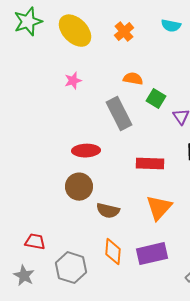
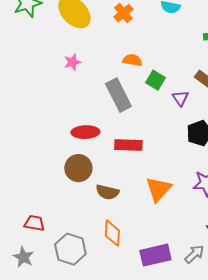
red rectangle: (150, 164) -> (128, 145), moved
purple rectangle: (152, 254) -> (155, 255), moved

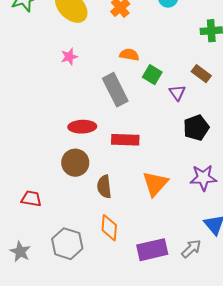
brown semicircle: (107, 192) -> (104, 187), turned 70
red trapezoid: (34, 223) -> (31, 199), moved

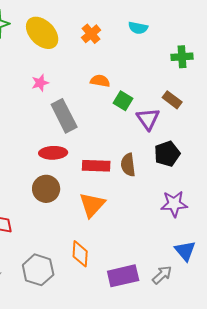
gray rectangle: (115, 90) -> (64, 116), moved
purple triangle: (177, 93) -> (148, 119), size x1.4
orange triangle: (155, 184) -> (92, 205), moved
brown semicircle: (104, 187) -> (128, 165), moved

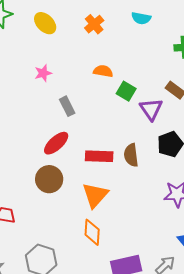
yellow ellipse: (42, 33) -> (45, 23), size x0.7
gray rectangle: (64, 116) -> (67, 106), size x0.6
red ellipse: (53, 153) -> (56, 143), turned -40
orange diamond: (80, 254) -> (92, 232), moved

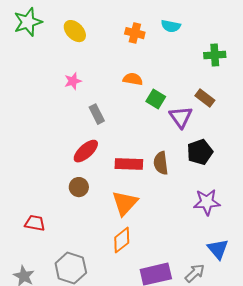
orange cross: (94, 24) -> (135, 33), moved, turned -36
brown circle: (49, 179) -> (79, 187), size x0.7
orange diamond: (92, 232) -> (122, 240), turned 48

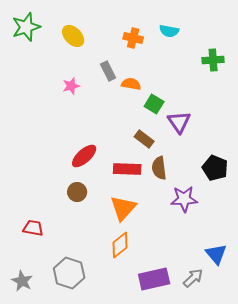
brown rectangle: (205, 98) -> (144, 139), moved
gray rectangle: (97, 114) -> (108, 71), moved
black pentagon: (200, 152) -> (215, 168), moved, turned -30
purple star: (207, 202) -> (184, 199), moved

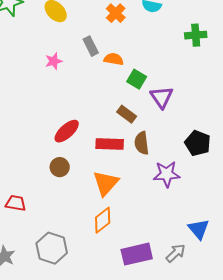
orange cross: (133, 38) -> (116, 13), turned 30

